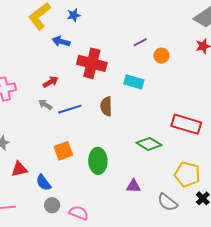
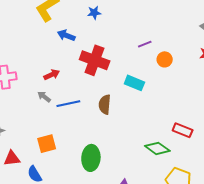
blue star: (74, 15) -> (94, 13), moved
red rectangle: (186, 124) -> (183, 130), size x0.7
green diamond: (149, 144) -> (157, 148), moved
orange square: (63, 151) -> (47, 144), moved

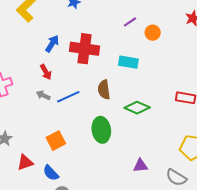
blue arrow: (66, 35) -> (52, 44), moved, turned 114
red arrow: (52, 75) -> (46, 72), turned 98
green diamond: (157, 148) -> (137, 108), moved
green ellipse: (91, 158) -> (101, 130), moved

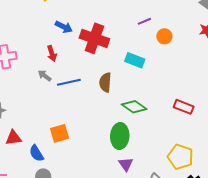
blue arrow: (52, 44) -> (64, 27), turned 72
green ellipse: (101, 130) -> (120, 136), moved
orange square: (56, 141) -> (60, 133), moved
purple triangle: (141, 166) -> (126, 164), turned 49

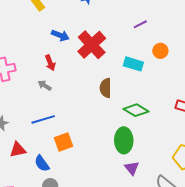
orange circle: (164, 36) -> (160, 51), moved
red cross: (94, 38) -> (92, 45), turned 32
blue line: (69, 82) -> (43, 119), moved

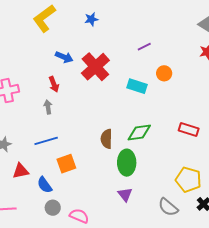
gray arrow: (45, 85) -> (48, 107), turned 48
brown semicircle: (106, 88) -> (107, 139), moved
green diamond: (136, 110) -> (139, 132), turned -40
purple triangle: (132, 168) -> (125, 195), moved

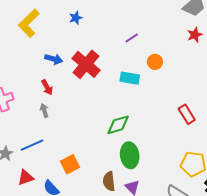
red rectangle: (189, 130) -> (187, 114), turned 48
green diamond: (139, 132) -> (118, 125), moved
brown semicircle: (107, 139) -> (109, 181), moved
blue line: (46, 141) -> (32, 145), moved

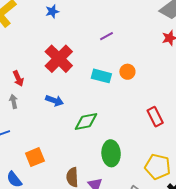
blue arrow: (54, 59) -> (55, 101), moved
orange circle: (155, 62) -> (127, 72), moved
green ellipse: (130, 155) -> (111, 153), moved

